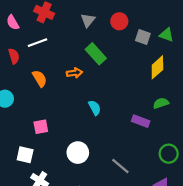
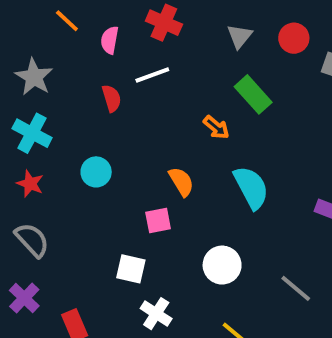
pink semicircle: (13, 22) -> (110, 40), turned 40
orange arrow: (74, 73) -> (216, 127), turned 48
orange semicircle: (40, 79) -> (181, 182), moved
cyan semicircle: (95, 108) -> (251, 187), size x1.6

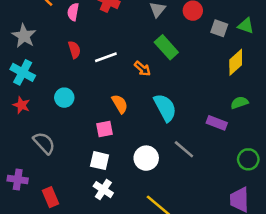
white line: (152, 75) -> (106, 57), moved
gray semicircle: (32, 240) -> (44, 143), moved
white square: (131, 269) -> (100, 161), moved
gray line: (296, 288) -> (184, 149), moved
purple cross: (24, 298) -> (18, 179), turned -36

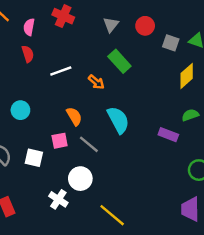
red semicircle: (74, 50) -> (28, 54), moved
gray line: (184, 149) -> (89, 144), moved
white circle: (146, 158) -> (80, 179), moved
white square: (100, 161) -> (34, 158), moved

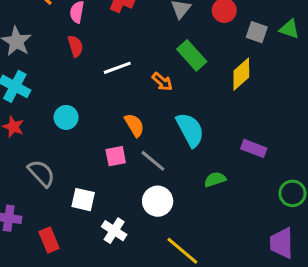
yellow diamond: (187, 76) -> (241, 74), moved
green semicircle: (190, 115) -> (215, 179), moved
white square: (34, 158) -> (83, 200), moved
white circle: (80, 179) -> (158, 201), moved

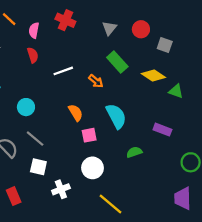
green triangle: (289, 29) -> (176, 91), moved
yellow diamond: (241, 74) -> (153, 75), turned 75
pink square: (116, 156) -> (89, 135), moved
gray line: (153, 161) -> (35, 139), moved
white cross: (114, 231) -> (61, 189), turned 36

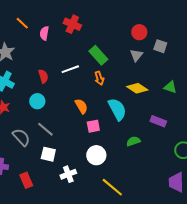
gray triangle: (109, 28) -> (136, 55), moved
red semicircle: (33, 55) -> (43, 76), moved
green rectangle: (117, 62) -> (98, 55), moved
yellow diamond: (153, 75) -> (137, 88), moved
orange arrow: (96, 81) -> (99, 78), turned 32

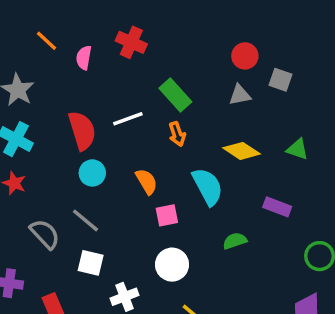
gray triangle: (136, 55) -> (240, 95), turned 40
red semicircle: (43, 76) -> (82, 131), size x1.6
cyan circle: (37, 101) -> (92, 173), moved

